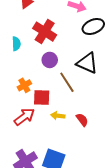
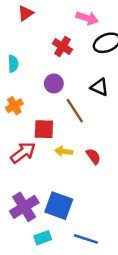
red cross: (45, 32) -> (62, 46), moved, size x0.7
black triangle: (87, 63) -> (99, 87), size x0.7
orange cross: (24, 85) -> (14, 106), moved

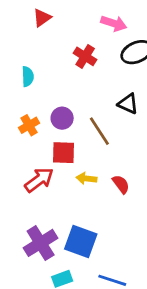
purple circle: (54, 83) -> (62, 118), moved

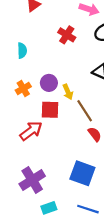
brown line: (99, 131) -> (85, 111), moved
yellow arrow: (86, 178) -> (68, 92), moved, turned -120
blue square: (81, 242) -> (82, 173), moved

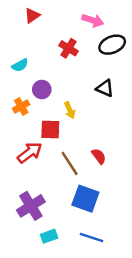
cyan semicircle: (22, 51) -> (20, 65), turned 64
purple circle: (49, 83) -> (42, 89), moved
brown line: (85, 111) -> (70, 163), moved

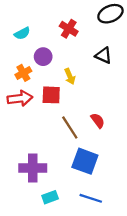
red cross: (68, 48) -> (69, 29), moved
red arrow: (30, 153) -> (20, 98), moved, turned 30
purple cross: (31, 206) -> (33, 168), turned 32

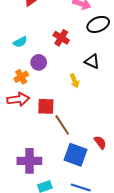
yellow arrow: (70, 76) -> (75, 81), moved
red square: (51, 95) -> (46, 106), moved
red semicircle: (98, 121) -> (100, 142), moved

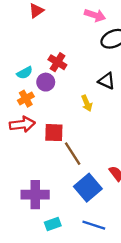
red cross: (61, 38) -> (57, 62), moved
cyan semicircle: (20, 42) -> (25, 73), moved
blue square: (76, 155) -> (88, 188), turned 30

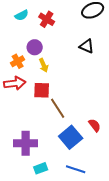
red cross: (57, 62) -> (47, 19), moved
cyan semicircle: (25, 73) -> (22, 15), moved
yellow arrow: (87, 103) -> (44, 65), moved

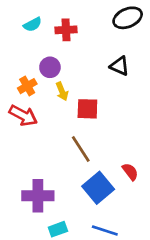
red cross: (47, 19) -> (66, 30), turned -35
red arrow: (15, 83) -> (23, 115), turned 35
red square: (42, 90) -> (87, 109), moved

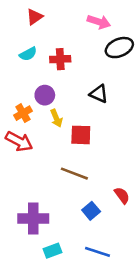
black triangle: (120, 66) -> (99, 94), moved
brown line: (81, 149) -> (74, 174), turned -36
blue square: (98, 188) -> (91, 211), size x0.6

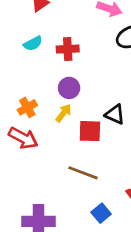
black triangle: (99, 94) -> (115, 114), moved
purple circle: (45, 95) -> (69, 88), moved
yellow arrow: (56, 118) -> (64, 113), turned -120

